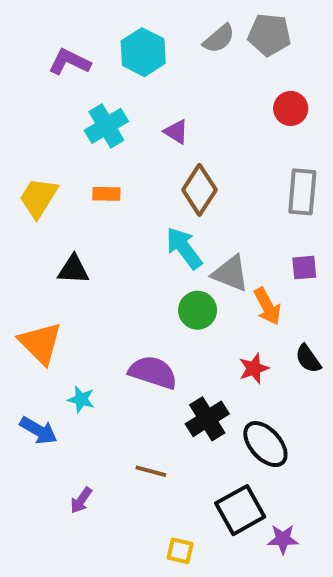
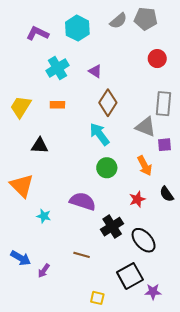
gray triangle: (231, 273) -> (146, 127), moved
blue arrow: (38, 430) -> (21, 258), moved

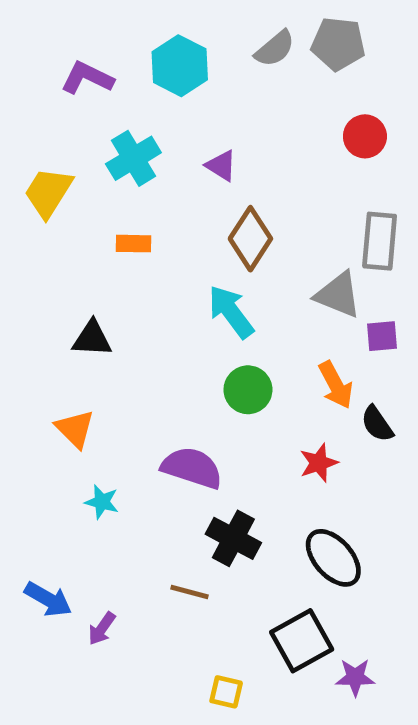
yellow trapezoid: (21, 107) -> (48, 192), moved
orange triangle: (22, 186) -> (75, 429), moved, size x0.7
black semicircle: (167, 194) -> (377, 424), moved
black cross: (112, 227) -> (233, 538), moved, turned -30

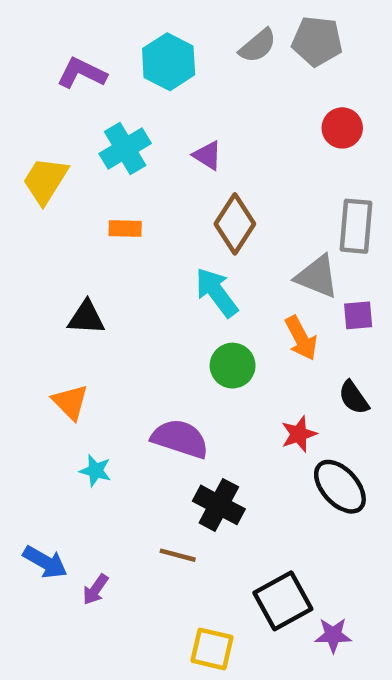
orange arrow: (336, 385) -> (301, 338), moved
black ellipse: (333, 558) -> (340, 487), moved
yellow square: (226, 692) -> (212, 649), size x1.4

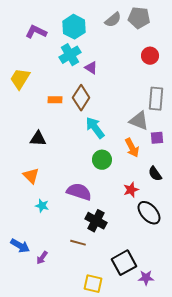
cyan cross: (125, 149) -> (70, 55), moved
brown diamond: (235, 224) -> (81, 98), moved

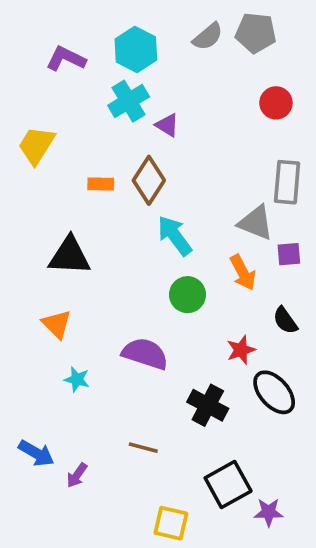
black triangle: (38, 139) -> (70, 256), size x1.4
black cross: (96, 221) -> (208, 405), moved

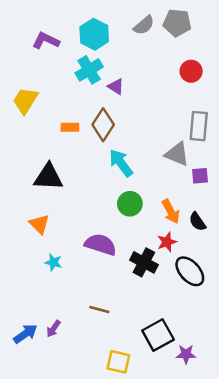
orange arrow: (243, 273) -> (171, 211), moved
black cross: (208, 405) -> (144, 262), moved
blue arrow: (36, 453) -> (25, 334), moved, turned -65

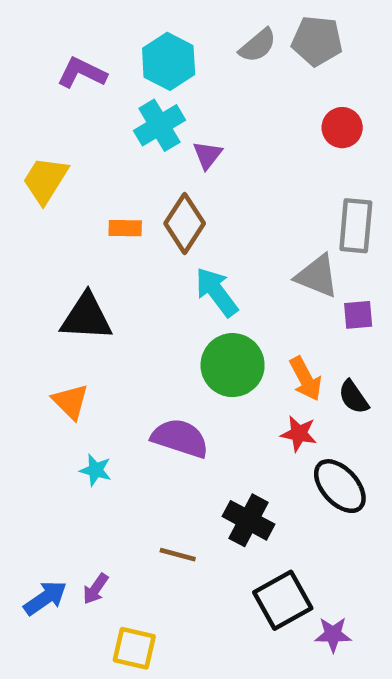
purple triangle: (116, 87) -> (207, 155), turned 36
green circle: (130, 204) -> (233, 365), size x1.4
red star: (167, 242) -> (299, 434), turned 30
black cross: (144, 262) -> (249, 520), moved
yellow square: (118, 362) -> (134, 648), moved

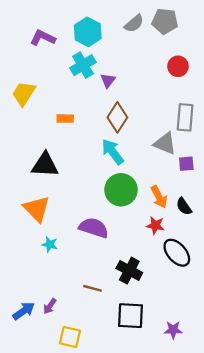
brown diamond: (185, 223) -> (117, 117), moved
orange triangle: (70, 402) -> (37, 209), size x1.4
black square: (283, 600) -> (130, 316), moved, turned 32

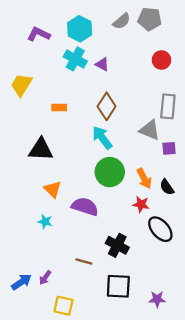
cyan cross: (83, 65) -> (75, 59), turned -30
purple triangle: (108, 81) -> (102, 64), moved, turned -40
orange triangle: (37, 209) -> (53, 189), moved, size x0.7

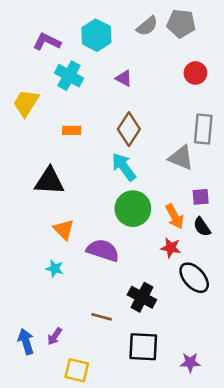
cyan cross: (75, 59) -> (69, 76), moved
purple square: (169, 148) -> (201, 197), moved
blue arrow: (21, 282) -> (26, 342), turned -72

